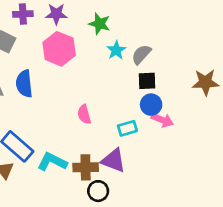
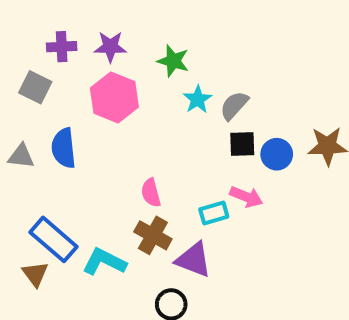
blue circle: (151, 105) -> (277, 154), moved
pink arrow: (162, 120) -> (246, 197), moved
brown cross: (86, 167) -> (153, 235), moved, turned 30

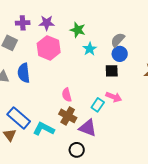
gray semicircle: (234, 106) -> (118, 40), moved
blue circle: (277, 154) -> (120, 54), moved
cyan rectangle: (214, 213) -> (98, 105), turned -40

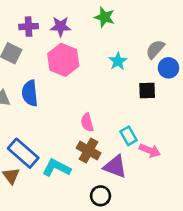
green star: (78, 30) -> (105, 17), moved
blue circle: (120, 54) -> (168, 68), moved
pink arrow: (114, 97) -> (150, 151), moved
cyan rectangle: (98, 105) -> (129, 136), turned -64

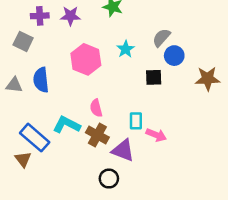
pink hexagon: (63, 60) -> (86, 59), moved
cyan rectangle: (129, 136) -> (136, 121), turned 30
cyan L-shape: (57, 168) -> (67, 125), moved

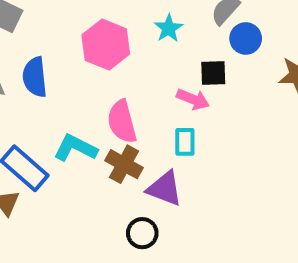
pink semicircle: (96, 108) -> (122, 122), size x1.5
pink arrow: (156, 135) -> (193, 99), moved

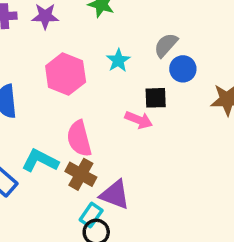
cyan rectangle: (185, 142) -> (91, 215), moved, turned 35

